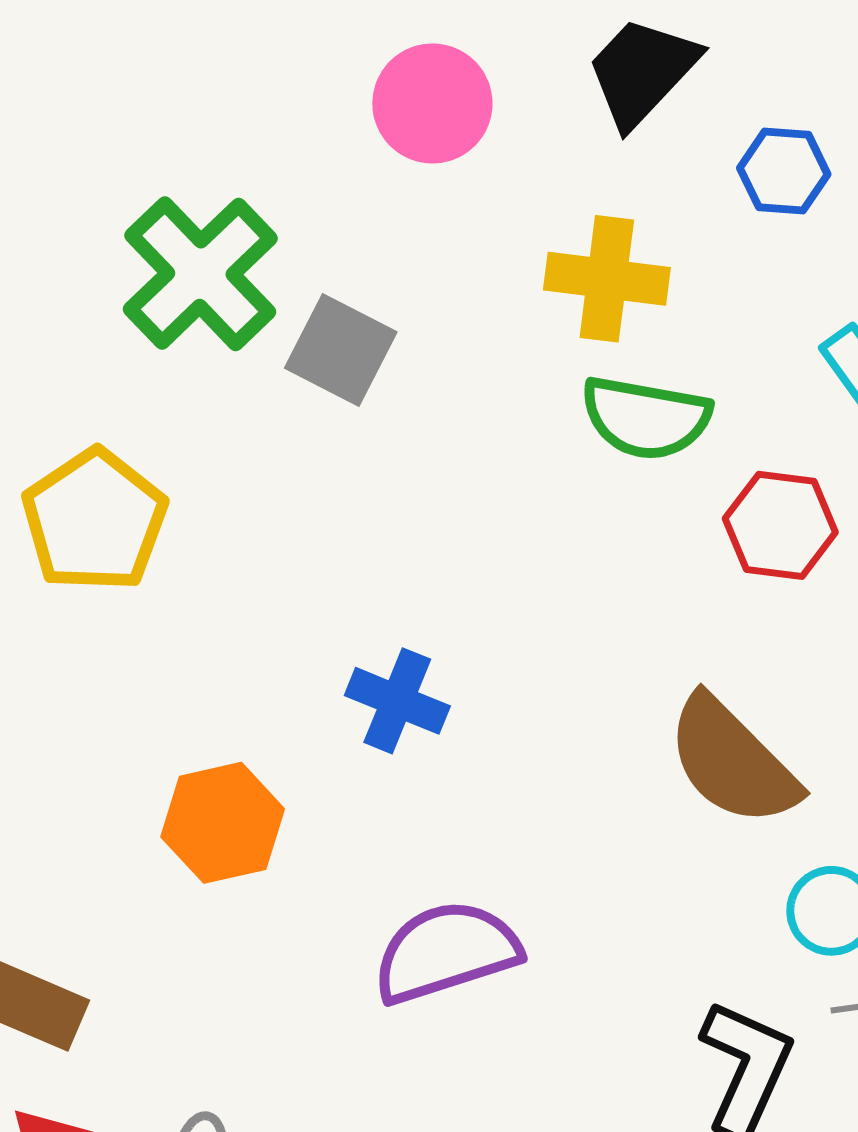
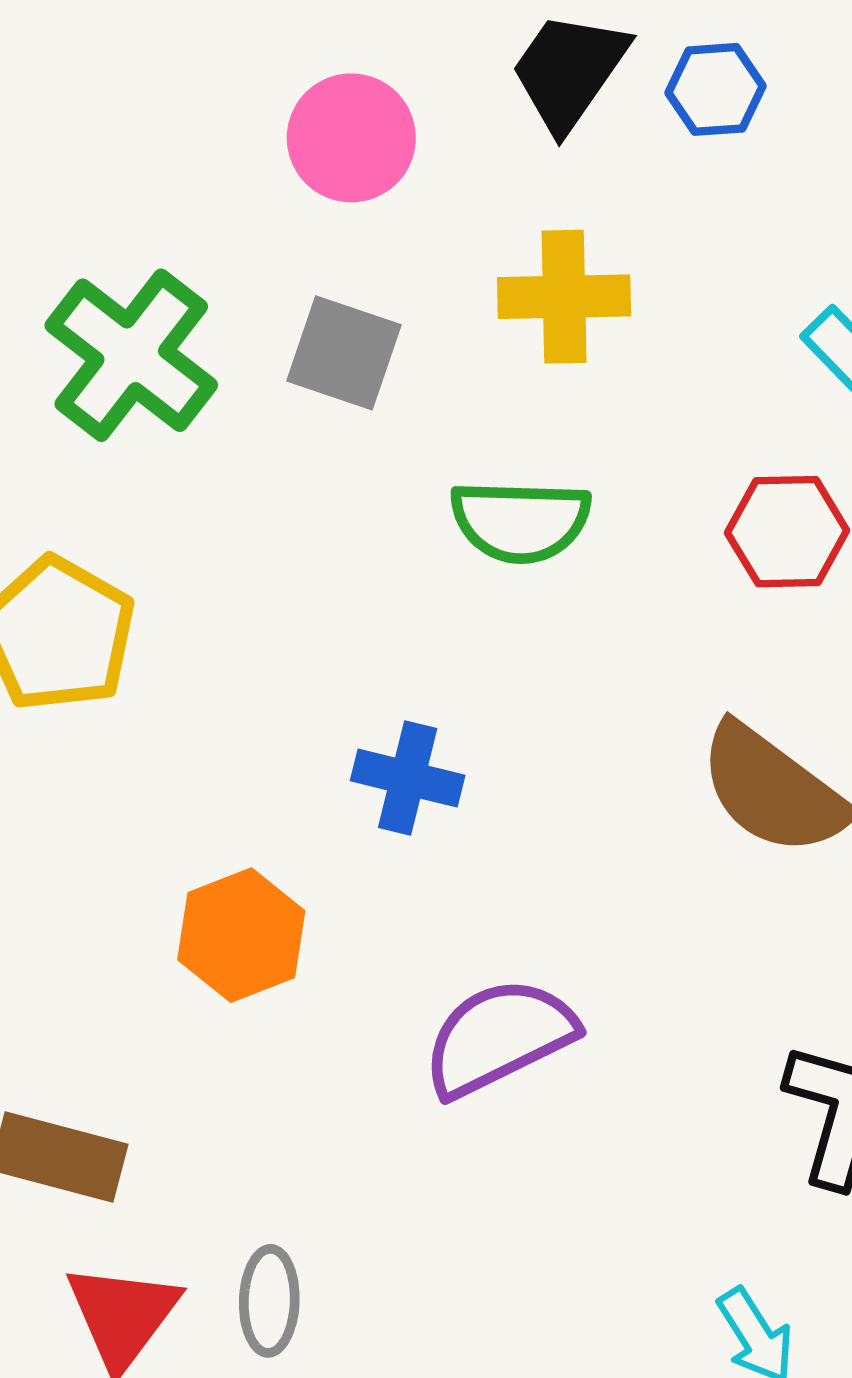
blue hexagon: (784, 171) -> (715, 89), moved
gray square: (341, 350) -> (344, 353), moved
green semicircle: (646, 418) -> (520, 521), moved

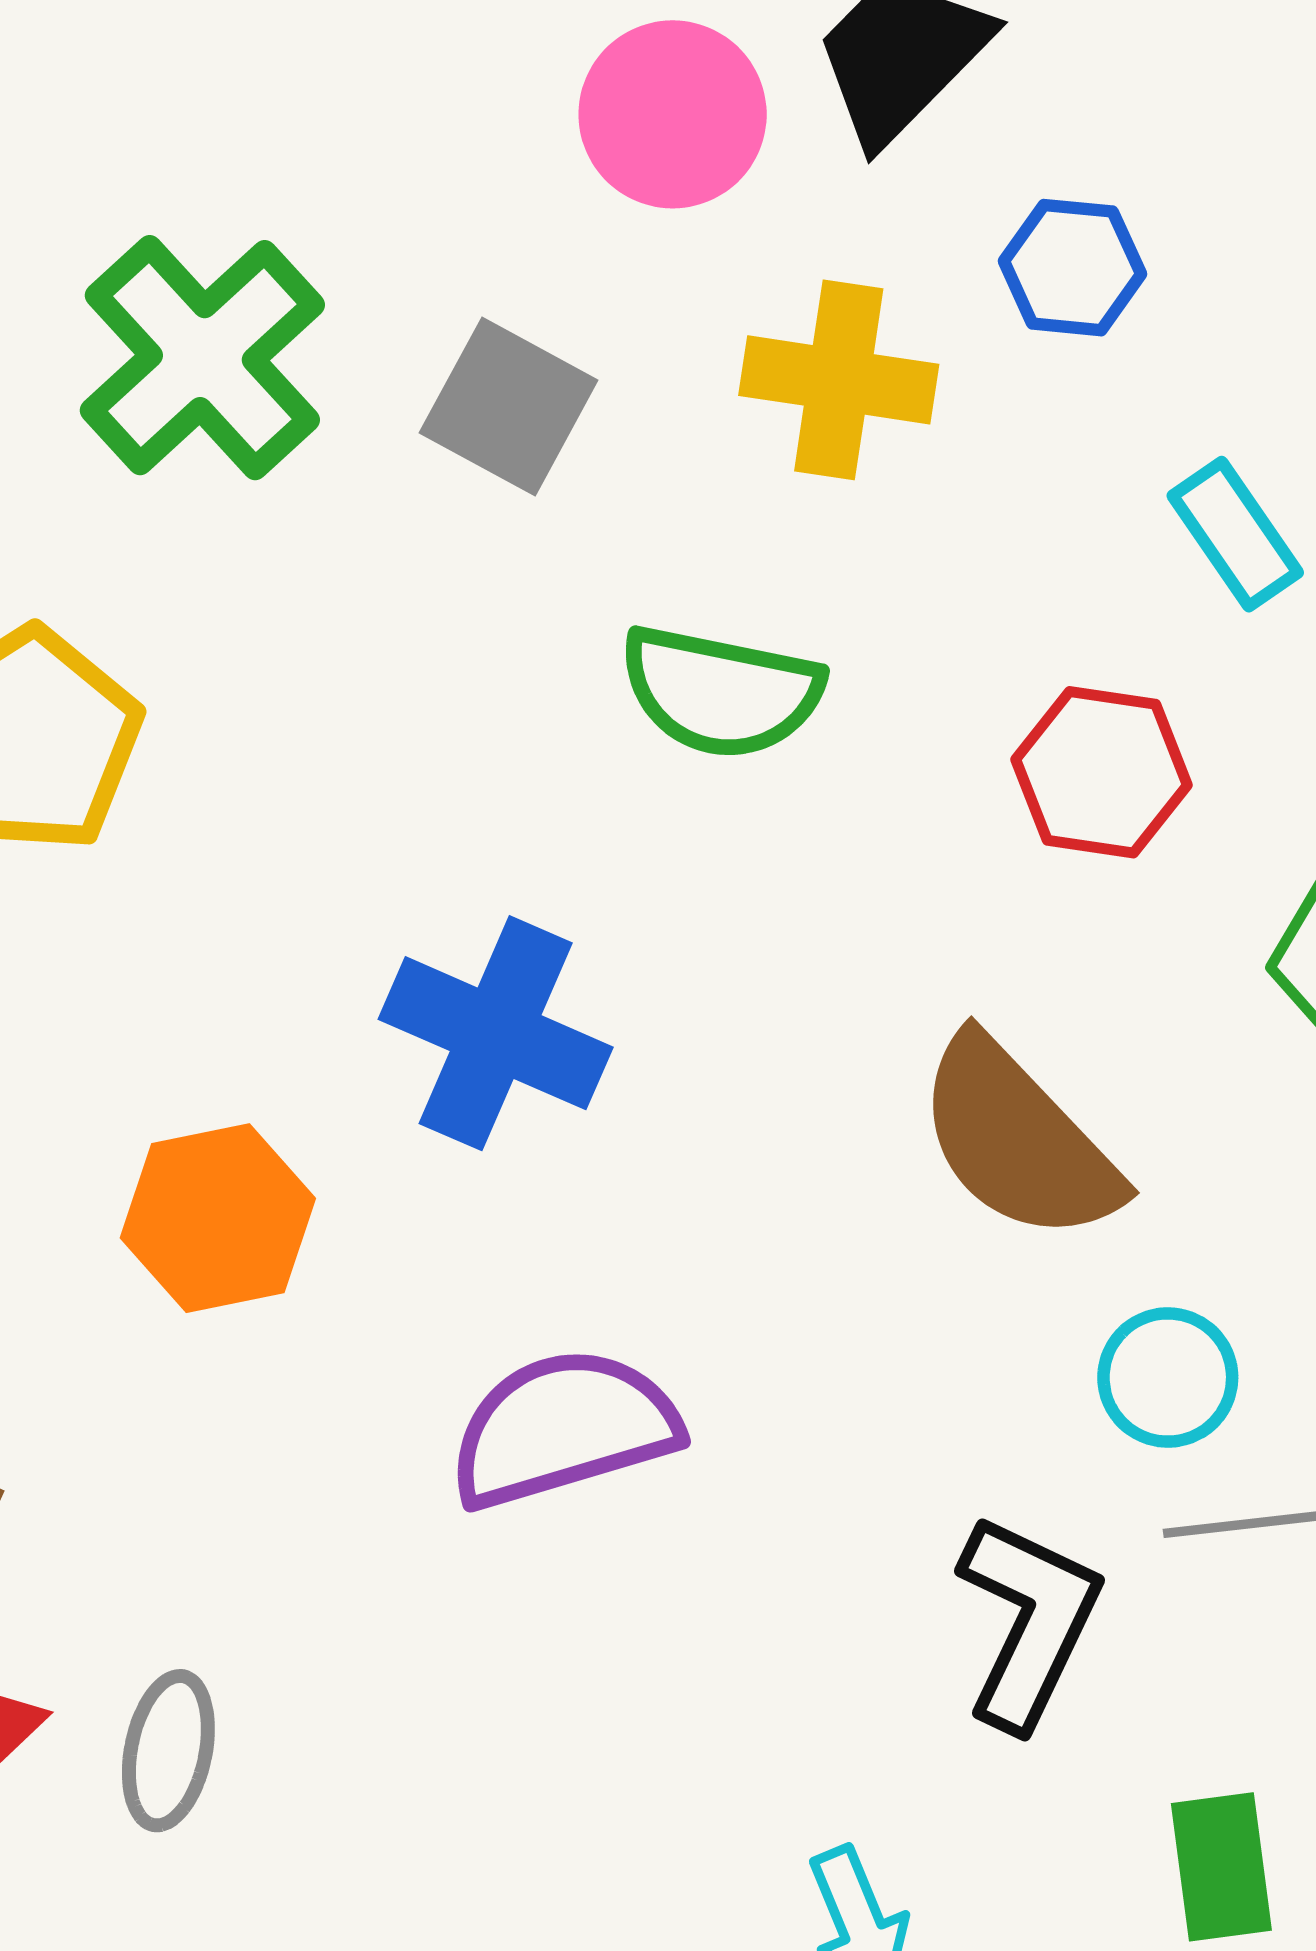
blue hexagon: (715, 89) -> (1072, 268), moved
pink circle: (351, 138) -> (673, 114), moved
blue cross: (408, 778) -> (496, 1033), size x1.4

